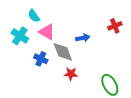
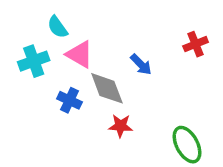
cyan cross: (20, 36) -> (34, 61), turned 36
blue arrow: (83, 38) -> (141, 65), turned 56

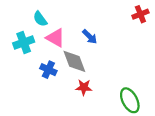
red cross: (196, 44) -> (140, 14), moved
blue arrow: (141, 65) -> (90, 37), moved

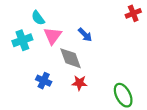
pink triangle: (55, 38) -> (53, 36), turned 36
blue cross: (48, 70) -> (44, 81), moved

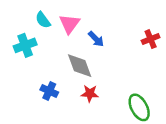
red cross: (133, 13) -> (151, 39), moved
pink triangle: (53, 36) -> (69, 24), moved

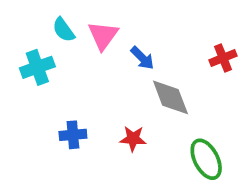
gray diamond: (80, 66) -> (170, 97), moved
blue cross: (49, 91) -> (73, 135), turned -30

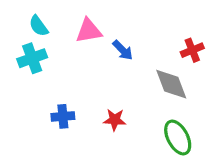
cyan semicircle: (64, 30) -> (39, 26), moved
pink triangle: (103, 35) -> (89, 31), turned 44
gray diamond: (170, 97) -> (171, 84), moved

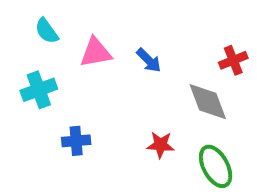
pink triangle: (89, 31) -> (96, 53), moved
cyan cross: (32, 58) -> (39, 90), moved
red star: (115, 120) -> (161, 145), moved

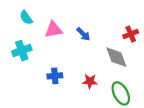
blue cross: (76, 141) -> (55, 76), moved

